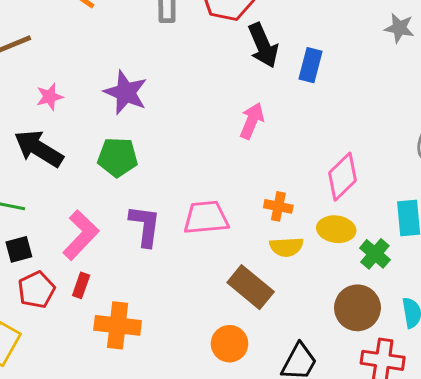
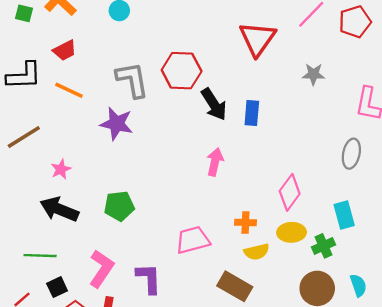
purple star: (126, 92) -> (117, 124), moved
purple L-shape: (145, 226) -> (149, 278), moved
green cross: (375, 254) -> (324, 246), turned 35

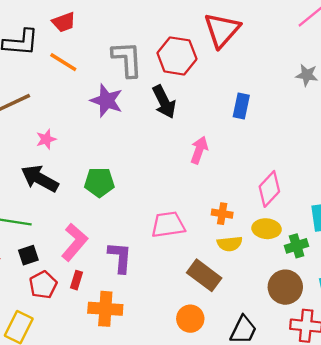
red triangle: (258, 39) -> (222, 30), moved
black arrow: (214, 104) -> (164, 102), moved

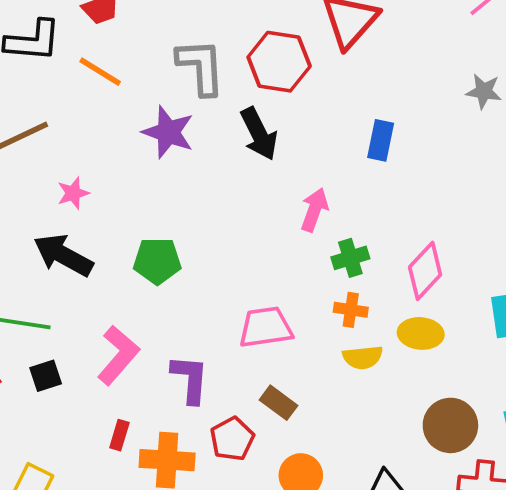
green cross: (297, 246) -> (350, 258), moved
brown rectangle: (204, 275) -> (278, 403), moved, size x0.7
red rectangle: (77, 280) -> (119, 435), moved
red pentagon: (43, 285) -> (232, 439), moved

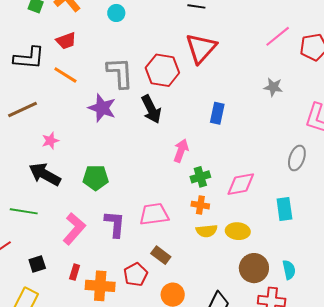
pink diamond: (425, 271) -> (241, 184), turned 36
yellow ellipse: (421, 333) -> (238, 231), moved
black square: (46, 376) -> (37, 264), moved
purple L-shape: (190, 379) -> (115, 224), moved

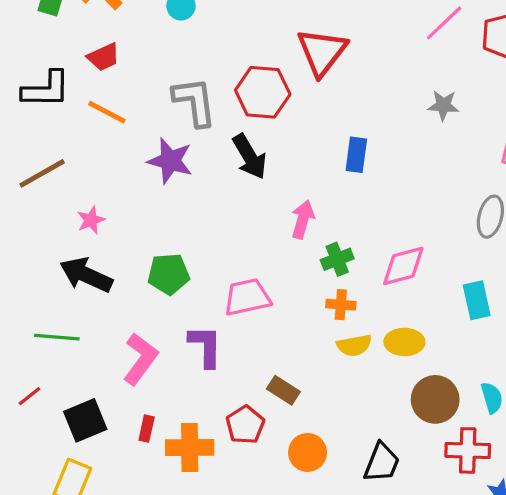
pink trapezoid: (154, 214) -> (247, 297), moved
black square: (37, 264) -> (85, 420), size x1.5

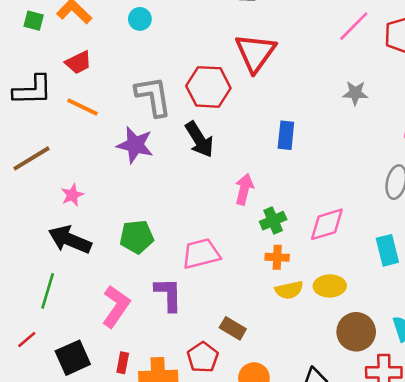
green line: (57, 337) -> (48, 291), turned -76

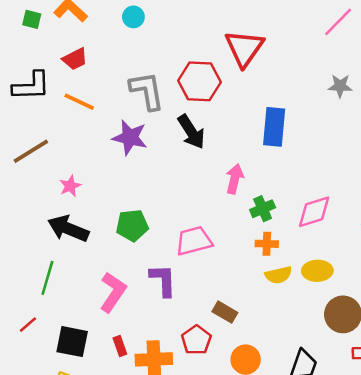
blue rectangle: (286, 135) -> (274, 127), size x1.4
black square: (73, 358) -> (72, 342), turned 36
red rectangle: (123, 363) -> (120, 346), turned -30

